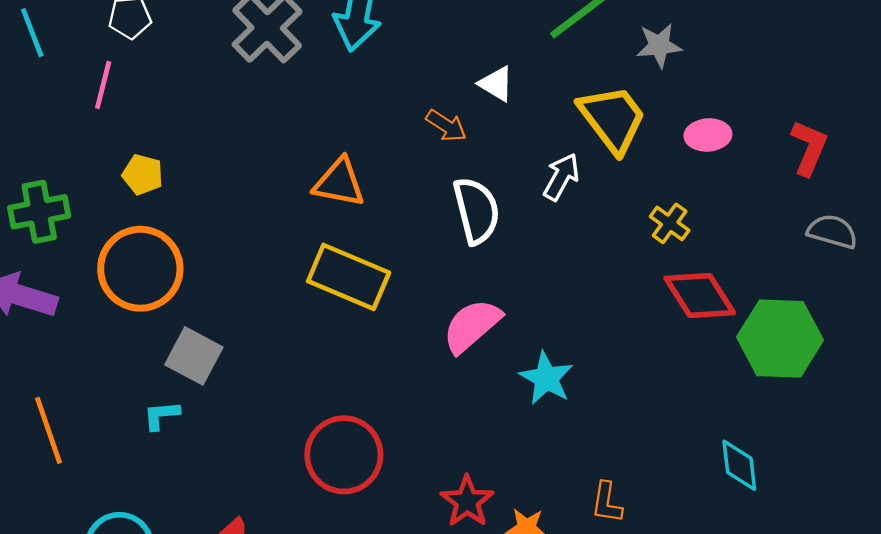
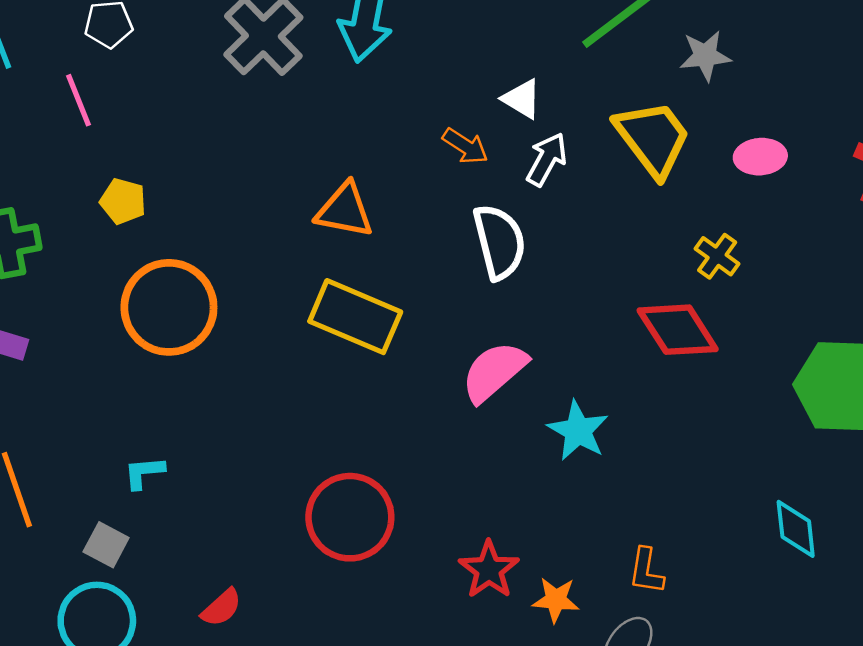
pink line: (103, 85) -> (78, 100), turned -36
white arrow: (561, 177) -> (547, 159), moved
orange circle: (140, 269) -> (169, 307), moved
red diamond: (700, 295) -> (678, 330), moved
gray square: (194, 356) -> (106, 545), moved, size x0.7

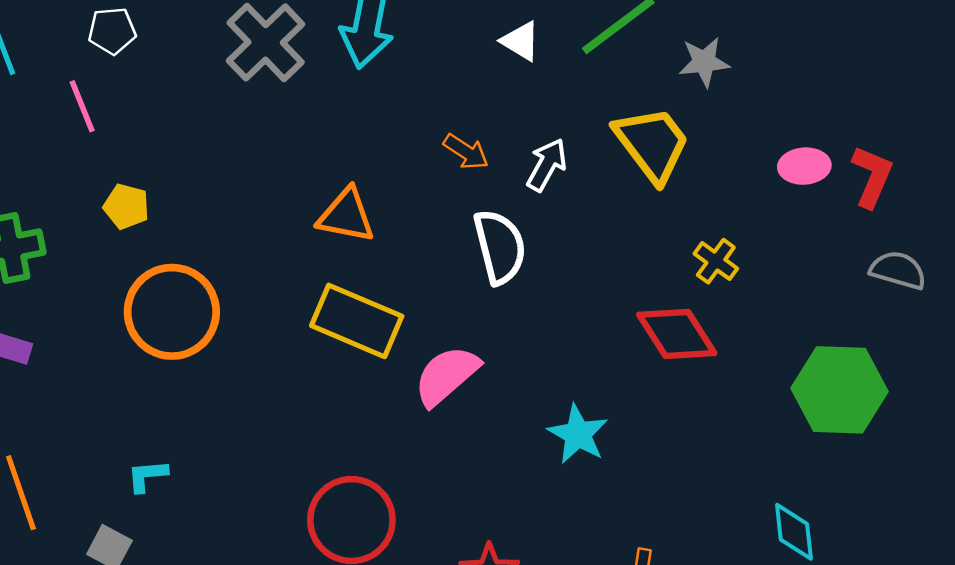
white triangle: (522, 99) -> (521, 41), moved
pink ellipse: (760, 157) -> (804, 166), moved
pink semicircle: (494, 372) -> (446, 376), moved

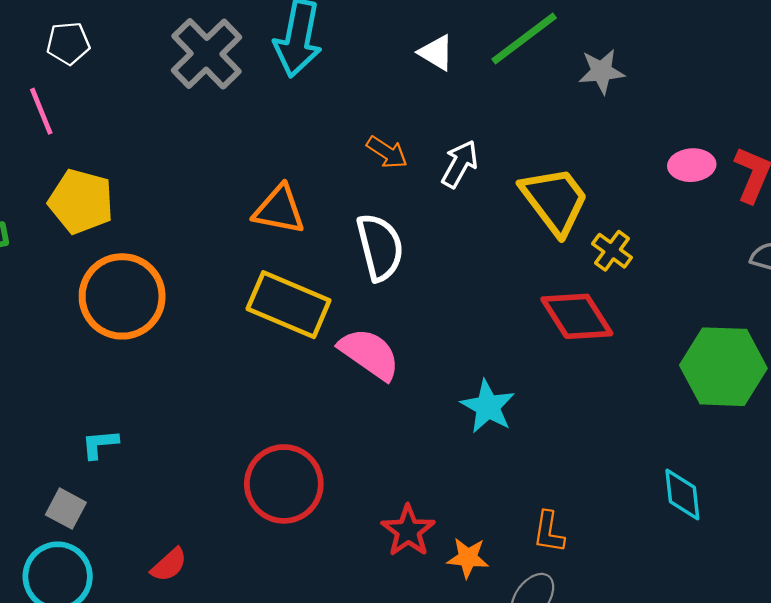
yellow trapezoid: (652, 144) -> (555, 200), moved
yellow pentagon: (126, 206) -> (81, 201), size x1.6
white semicircle: (500, 247) -> (380, 247), moved
pink semicircle: (446, 376) -> (369, 354), turned 76

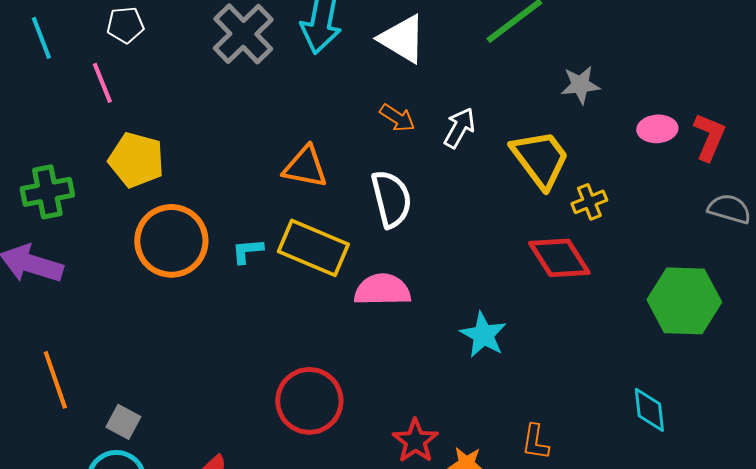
white triangle: (436, 53) -> (402, 39), moved, size x1.6
gray star: (601, 71) -> (580, 85), moved
yellow cross: (612, 251) -> (589, 202), turned 32
pink semicircle: (369, 354) -> (382, 290), turned -36
cyan L-shape: (100, 444) -> (247, 251), moved

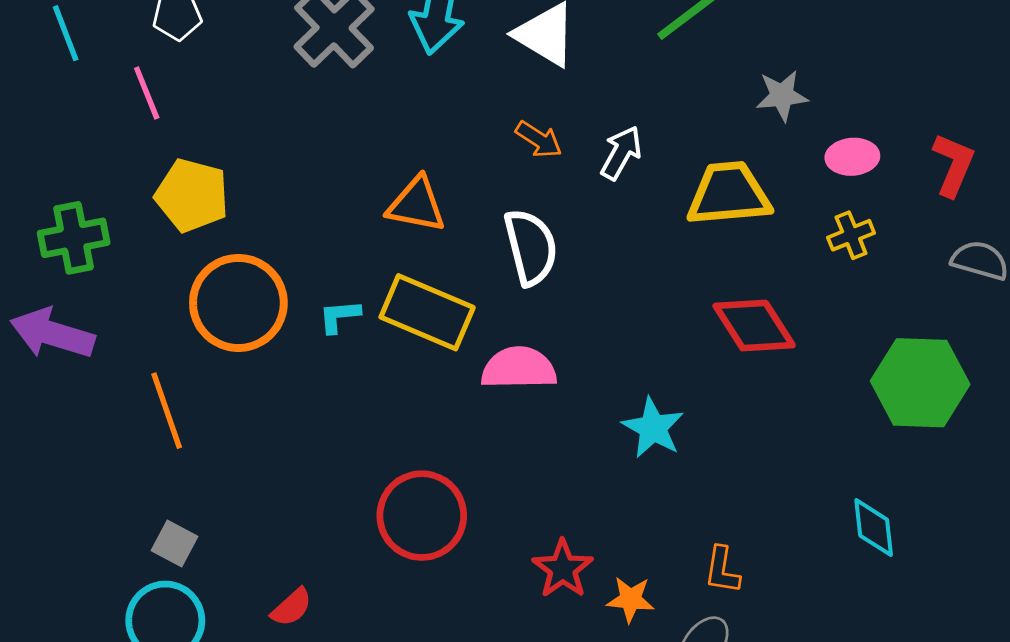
pink ellipse: (657, 129) -> (852, 157), moved
yellow trapezoid: (540, 159) -> (729, 194), turned -58
yellow cross: (589, 202) -> (851, 235), moved
orange line: (55, 380) -> (167, 411), moved

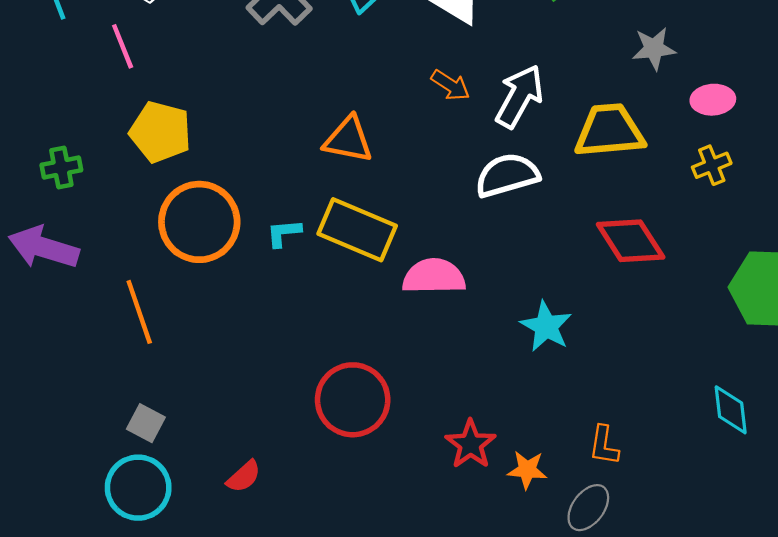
white arrow: (621, 153) -> (519, 96), size x1.4
green cross: (74, 238) -> (61, 167), size x0.7
white semicircle: (531, 247) -> (507, 175), moved, turned -92

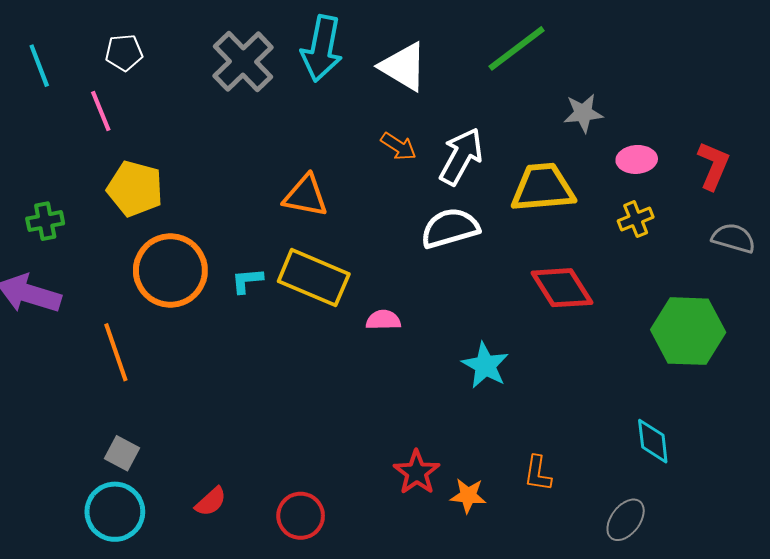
pink semicircle: (434, 276) -> (383, 320), size x0.6
red circle: (353, 400) -> (301, 516), moved, size x0.7
gray ellipse: (588, 508) -> (626, 520), moved

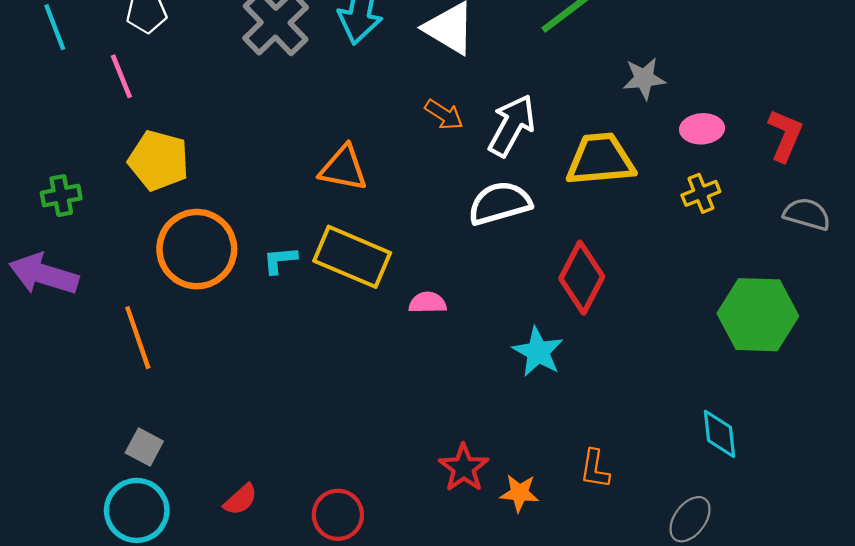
red diamond: (562, 288) -> (582, 278), moved, turned 60

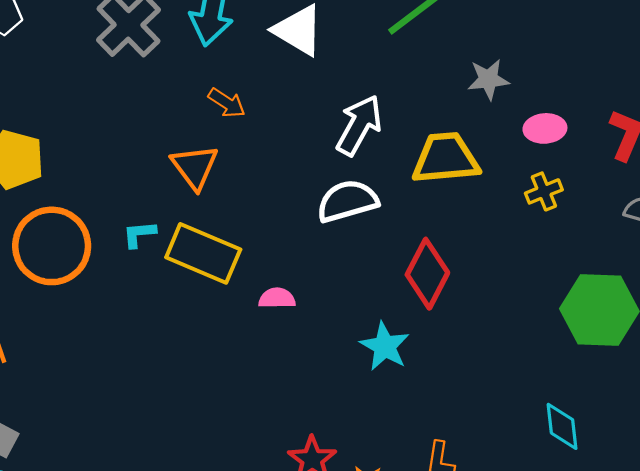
orange arrow: (444, 115) -> (227, 103), moved
orange triangle: (343, 168) -> (195, 167), turned 42
cyan L-shape: (280, 260) -> (139, 234), moved

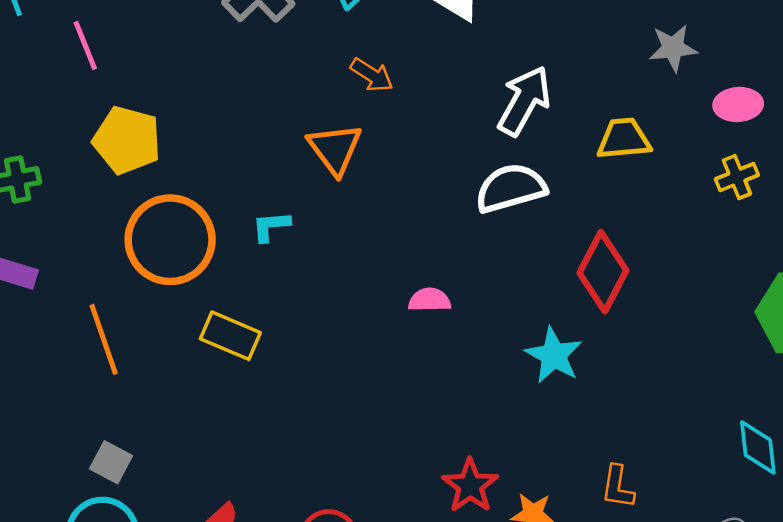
yellow trapezoid: (446, 158) -> (624, 139), size x0.7
yellow rectangle: (203, 253) -> (230, 336), moved, size x0.7

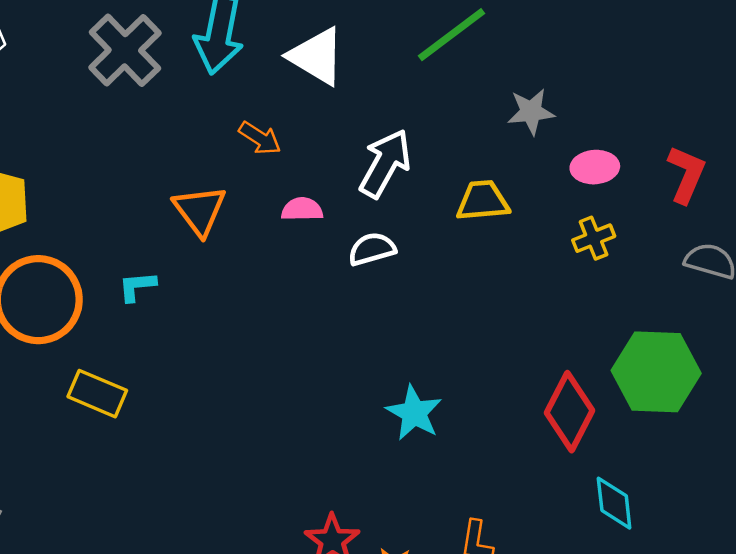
orange arrow: (372, 75) -> (260, 138), moved
white semicircle: (511, 188) -> (372, 249), size x0.7
red diamond: (603, 272) -> (569, 412), moved
pink semicircle: (430, 300) -> (302, 209), moved

